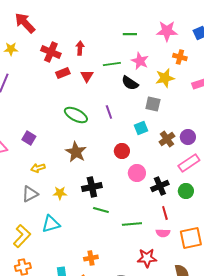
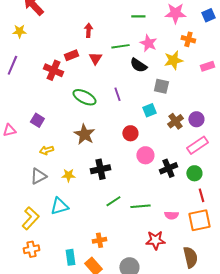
red cross: (51, 52) -> (53, 70), moved
green line: (101, 210) -> (113, 201), moved, turned -49
red line: (165, 213) -> (201, 195), moved

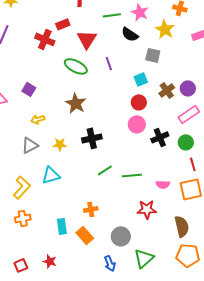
red triangle: (95, 58) -> (87, 39), moved, size x1.5
yellow star: (173, 60) -> (165, 29), turned -30
red circle: (130, 133) -> (139, 102), moved

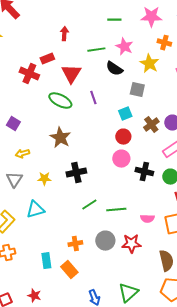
black cross: (160, 137) -> (144, 172), turned 36
gray triangle: (30, 145) -> (14, 180), turned -30
gray circle: (121, 236) -> (105, 241), moved

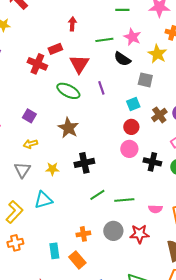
purple square: (13, 124) -> (29, 116), moved

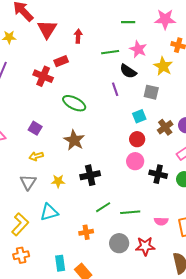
red triangle: (79, 64) -> (47, 29), moved
purple line: (101, 88) -> (115, 89), moved
orange cross: (83, 234) -> (86, 232), moved

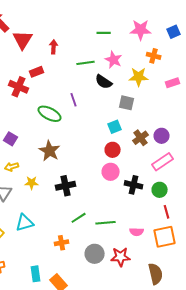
yellow star: (163, 66) -> (139, 77), turned -30
purple line: (115, 89) -> (74, 100), moved
yellow star: (58, 181) -> (32, 183), moved

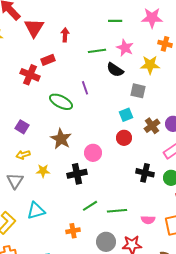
pink circle: (111, 172) -> (93, 153), moved

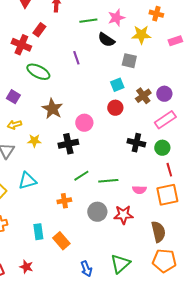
pink star: (125, 48) -> (116, 18), turned 30
red rectangle: (48, 60) -> (39, 30), turned -32
green ellipse: (61, 102) -> (38, 72), moved

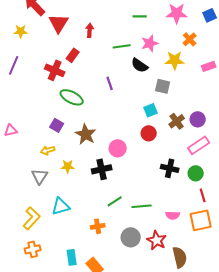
orange cross: (156, 14) -> (190, 39), turned 32
purple square: (13, 97) -> (57, 125), moved
red star: (123, 215) -> (157, 240), turned 30
brown semicircle: (158, 232) -> (180, 257), moved

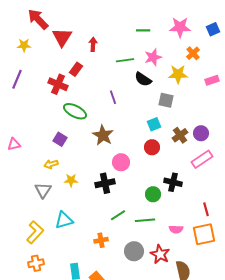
brown star: (86, 134) -> (103, 135), moved
green circle: (196, 173) -> (153, 194), moved

